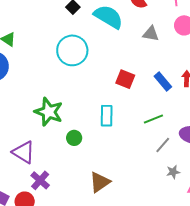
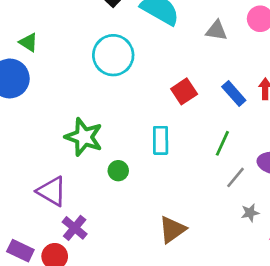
red square: (125, 79) -> (184, 91), turned 36
green line: (153, 119) -> (222, 143), turned -42
brown triangle: (100, 182) -> (172, 230), moved

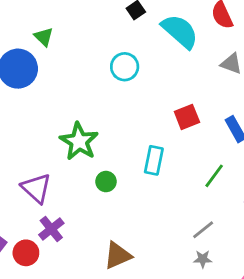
cyan circle: (113, 55) -> (125, 67), size x0.7
gray line: (236, 177) -> (203, 230), moved
gray star: (250, 213) -> (203, 259), moved
brown triangle: (172, 230) -> (118, 255), moved

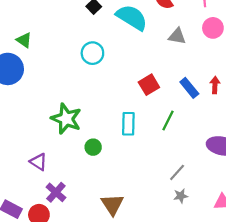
green line: (214, 176) -> (168, 120), moved
purple triangle: (36, 188) -> (39, 162), size x0.7
brown triangle: (118, 255) -> (112, 204), turned -30

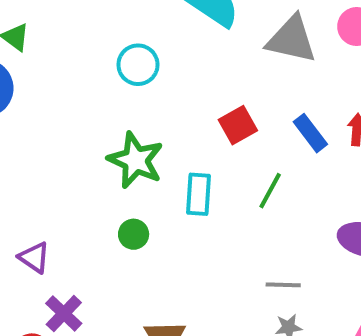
gray triangle: (177, 36) -> (292, 39), size x1.6
green star: (66, 119) -> (136, 160), moved
gray line: (177, 172) -> (283, 285), turned 48

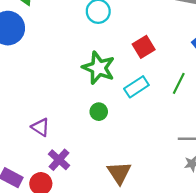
red square: (238, 125) -> (144, 47), moved
cyan rectangle: (198, 194) -> (136, 87), turned 55

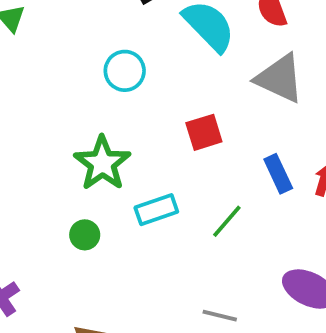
red square: (144, 47) -> (204, 132), moved

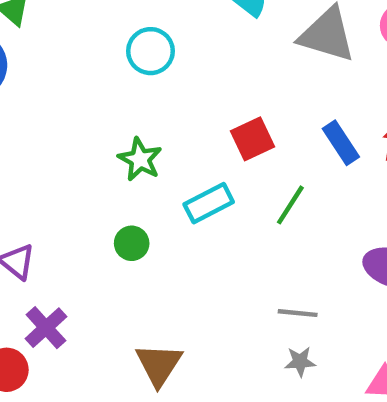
red square: (204, 132) -> (253, 139), moved
green star: (102, 163) -> (140, 159), size x0.7

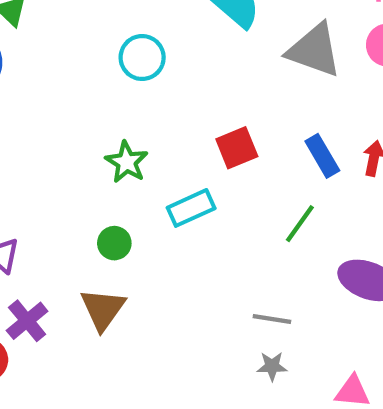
green line: (290, 205) -> (300, 224), moved
brown triangle: (159, 365) -> (103, 309), moved

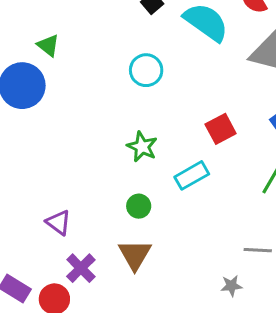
gray star: (272, 366) -> (231, 286), moved

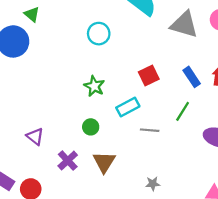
gray line: (258, 250) -> (150, 130), moved
brown triangle: (135, 255) -> (104, 162), moved
purple cross: (81, 268) -> (68, 161), moved

